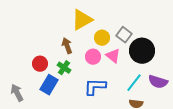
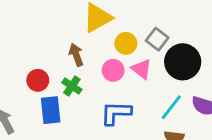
blue rectangle: (49, 85) -> (51, 110), turned -36

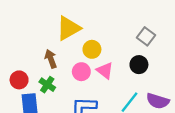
gray square: (157, 39) -> (146, 36), moved
black circle: (183, 62) -> (139, 65), size x0.6

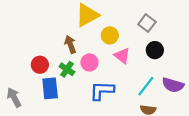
gray square: (146, 36) -> (147, 23), moved
pink circle: (81, 72) -> (89, 62), moved

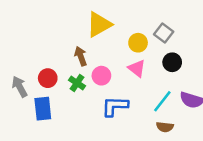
yellow circle: (110, 35) -> (138, 43), moved
blue rectangle: (50, 88) -> (43, 109), moved
gray arrow: (14, 97) -> (20, 87), moved

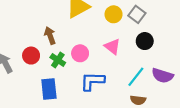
yellow circle: (138, 43) -> (114, 14), moved
brown arrow: (81, 56) -> (50, 35), moved
blue rectangle: (43, 109) -> (49, 89), moved

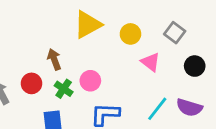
gray square: (137, 14) -> (175, 33), moved
black circle: (145, 41) -> (195, 66), moved
pink triangle: (112, 47) -> (151, 62), moved

